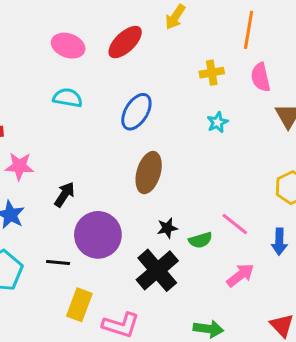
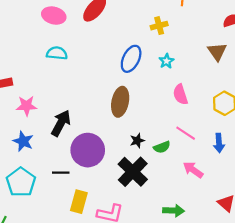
pink semicircle: (261, 77) -> (180, 94), moved
blue ellipse: (136, 112) -> (131, 59), moved
black arrow: (64, 194) -> (61, 123), size x1.4
pink arrow: (240, 275) -> (193, 170), turned -102

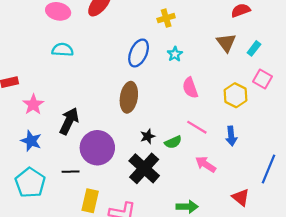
pink star: (27, 106) -> (33, 105), turned -30

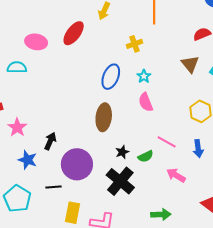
cyan semicircle: (63, 50) -> (17, 67), moved
pink semicircle: (190, 88) -> (146, 102), moved
black arrow: (69, 121) -> (50, 141), size x0.7
blue star: (31, 141) -> (28, 160), moved

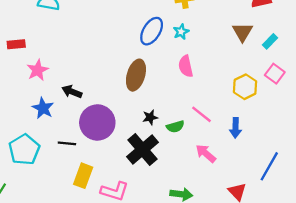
cyan star: (144, 76) -> (181, 32), moved
black arrow: (50, 141) -> (72, 92), turned -102

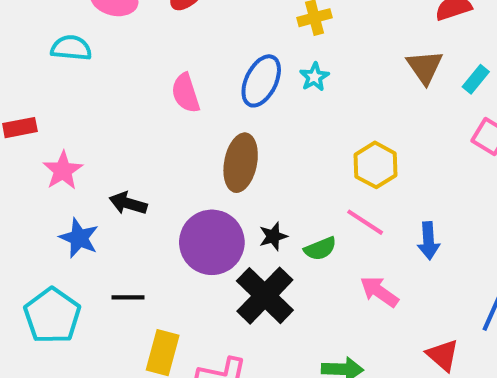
pink semicircle: (186, 66) -> (186, 93), moved
yellow hexagon: (245, 87) -> (376, 165), moved
purple circle: (97, 122) -> (212, 242), moved

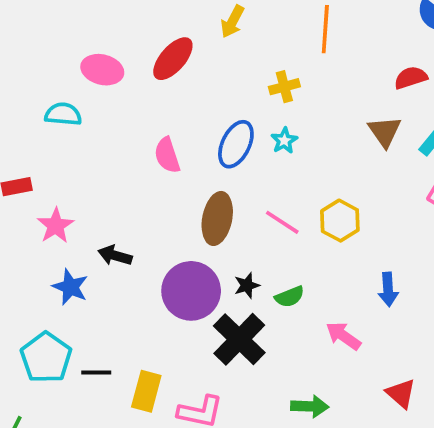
pink line: (365, 222) -> (282, 222), moved
black line: (128, 297) -> (96, 373), moved

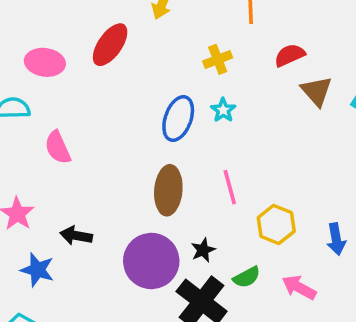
red semicircle: (411, 78) -> (290, 55), moved
pink semicircle: (167, 155) -> (58, 148), moved
yellow hexagon: (340, 221) -> (276, 224), moved
pink line: (282, 222) -> (230, 187), turned 48
green semicircle: (290, 297) -> (247, 277), moved

